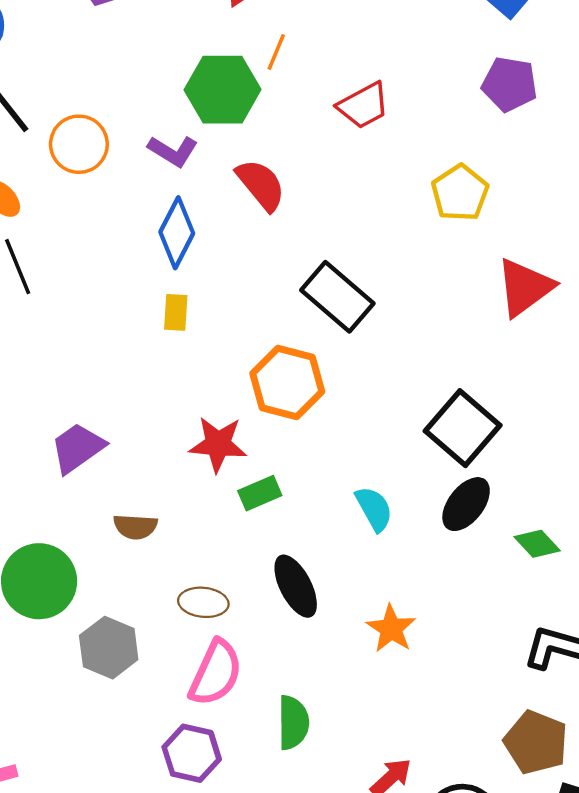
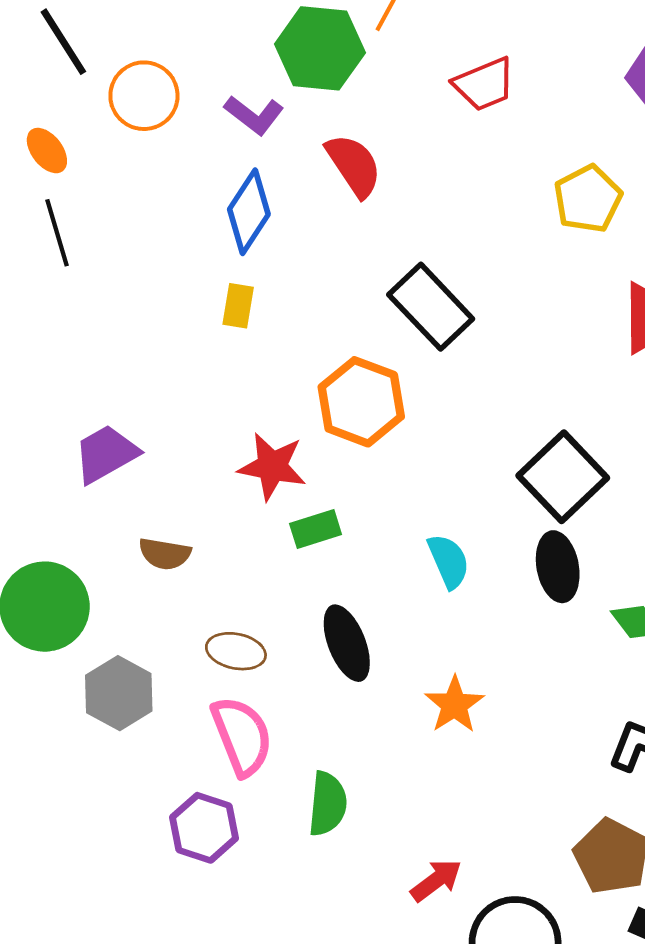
black ellipse: (466, 504) -> (558, 567), turned -54
pink semicircle: (216, 673) -> (242, 736), turned -52

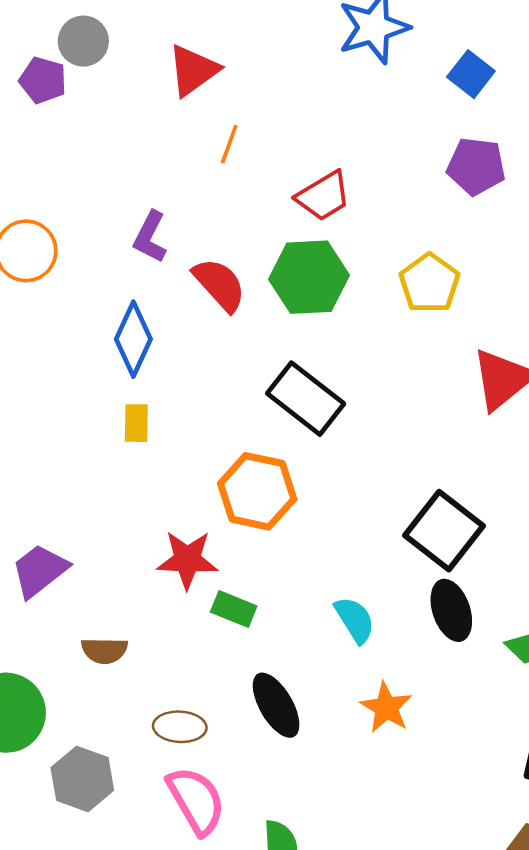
green hexagon: (320, 48) -> (309, 277), moved
purple L-shape: (254, 115) -> (150, 237), moved, turned 88
green rectangle: (316, 529) -> (234, 609), turned 48
orange star: (454, 705) -> (386, 708), moved

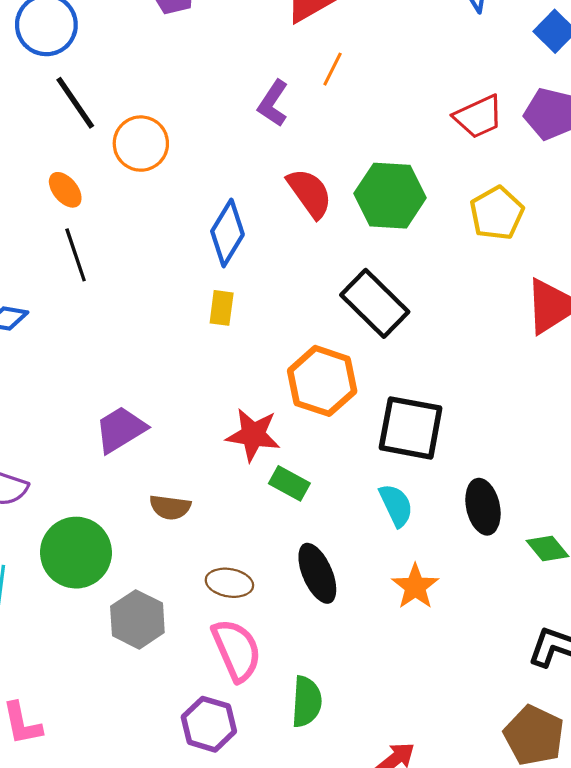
red trapezoid: (323, 196) -> (478, 117), moved
purple L-shape: (150, 237) -> (273, 103), moved
black square: (444, 531) -> (411, 428), moved, turned -34

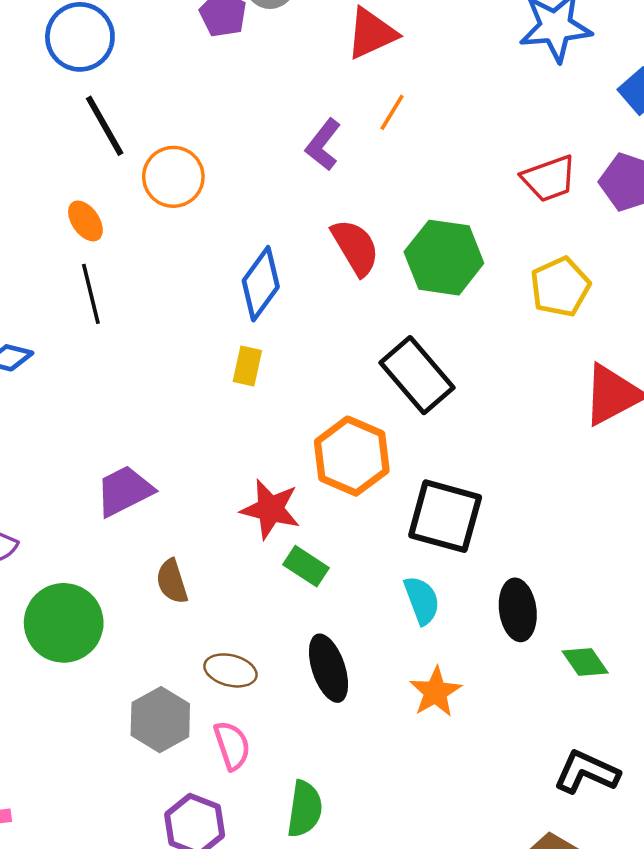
brown semicircle: (170, 507) -> (172, 581), turned 60
gray hexagon: (137, 619) -> (160, 720), moved
pink semicircle: (237, 650) -> (232, 745), size x0.7

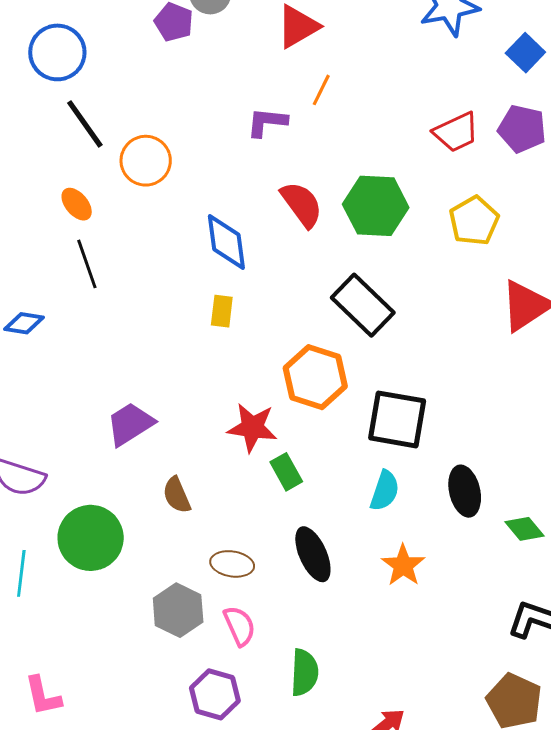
purple L-shape: (323, 145) -> (267, 122), turned 63
blue diamond: (261, 284) -> (226, 242), turned -38
green rectangle: (306, 566) -> (286, 472), turned 33
cyan semicircle: (422, 600) -> (385, 491), turned 45

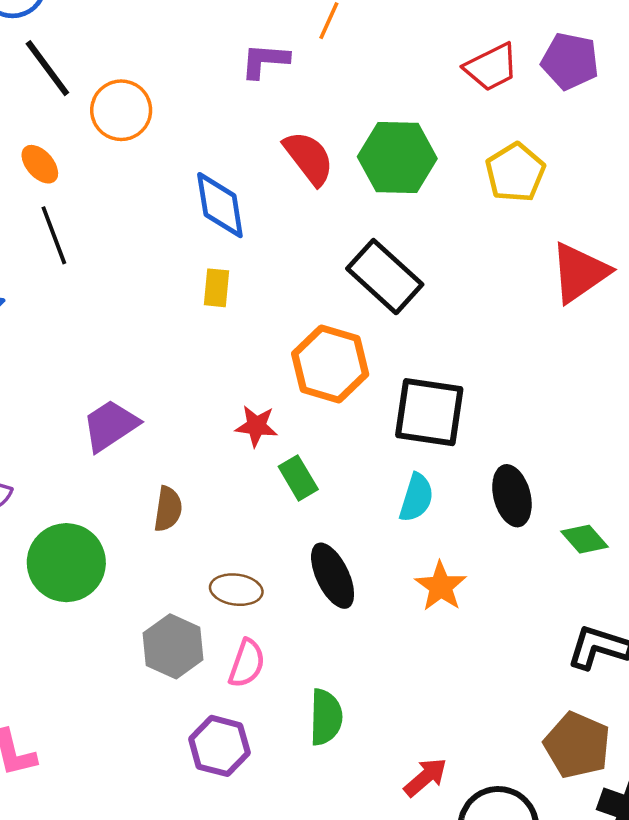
red star: (252, 427) -> (256, 426), size x0.7
brown semicircle: (177, 495) -> (168, 509), turned -147
pink semicircle: (239, 626) -> (247, 663), turned 45

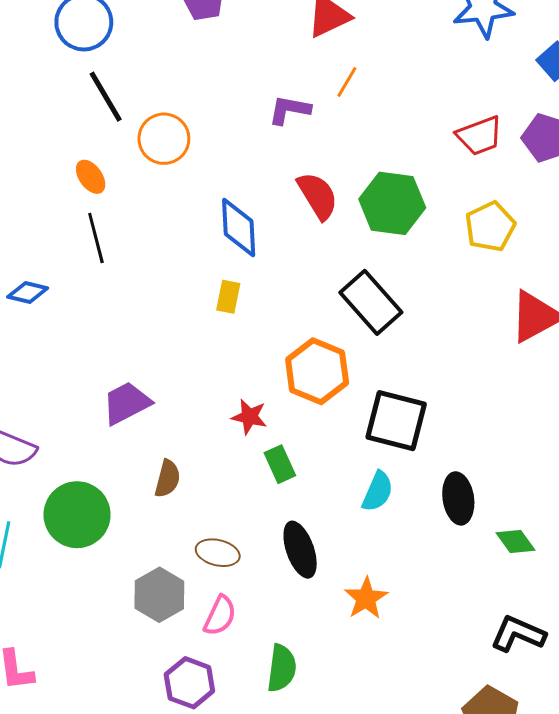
orange star: (441, 586) -> (366, 598), moved

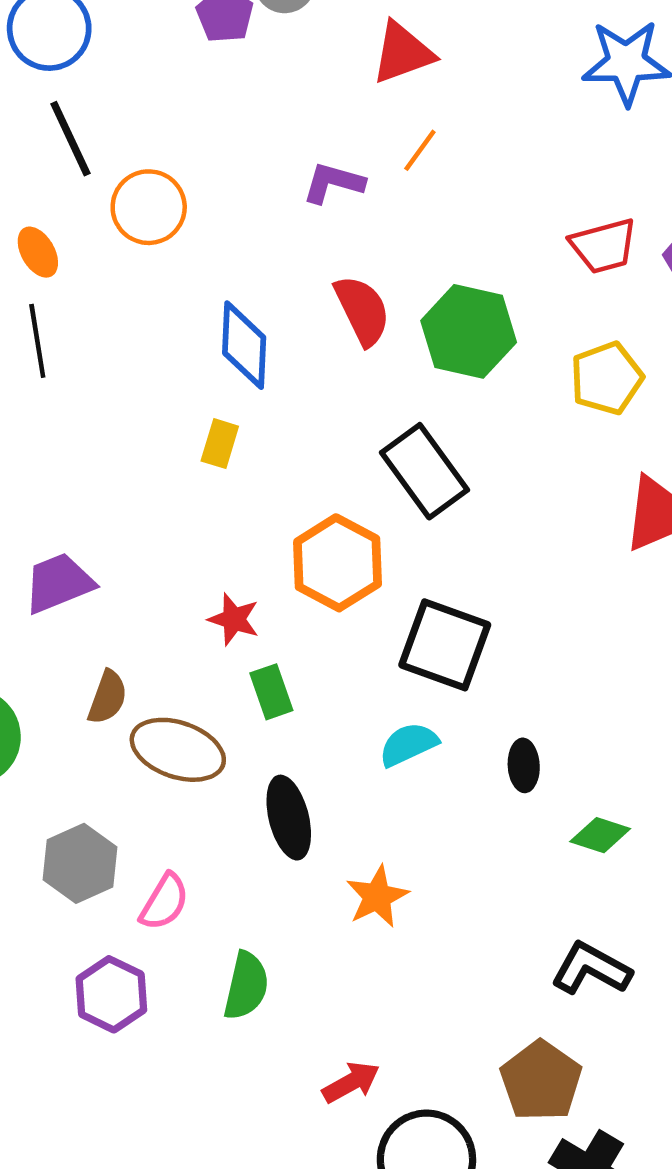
cyan semicircle: (378, 491) -> (408, 744), turned -144
black ellipse: (458, 498) -> (524, 765), size x0.7
green diamond: (516, 541) -> (600, 835), turned -42
brown ellipse: (218, 553) -> (178, 750), moved, size x1.5

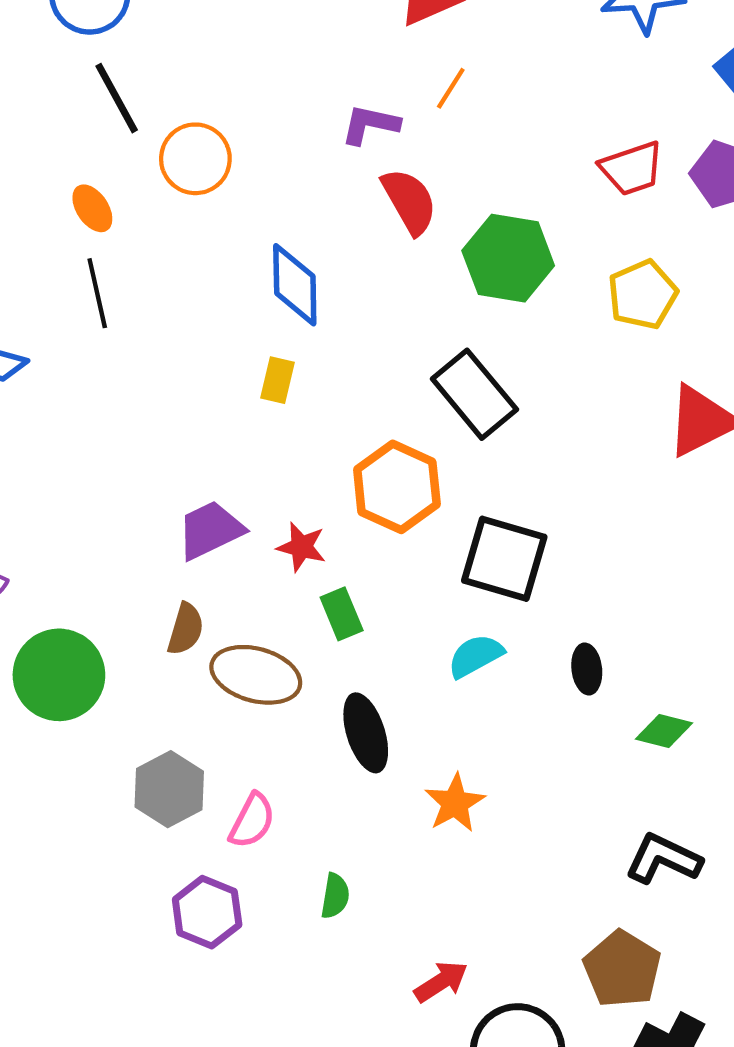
red semicircle: (362, 310) -> (409, 201), moved
purple trapezoid: (59, 583) -> (210, 530), moved
green semicircle: (246, 986) -> (335, 896), size x0.7

